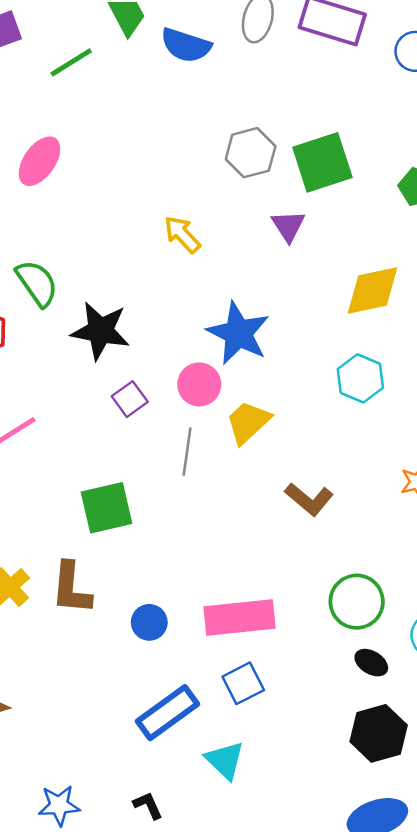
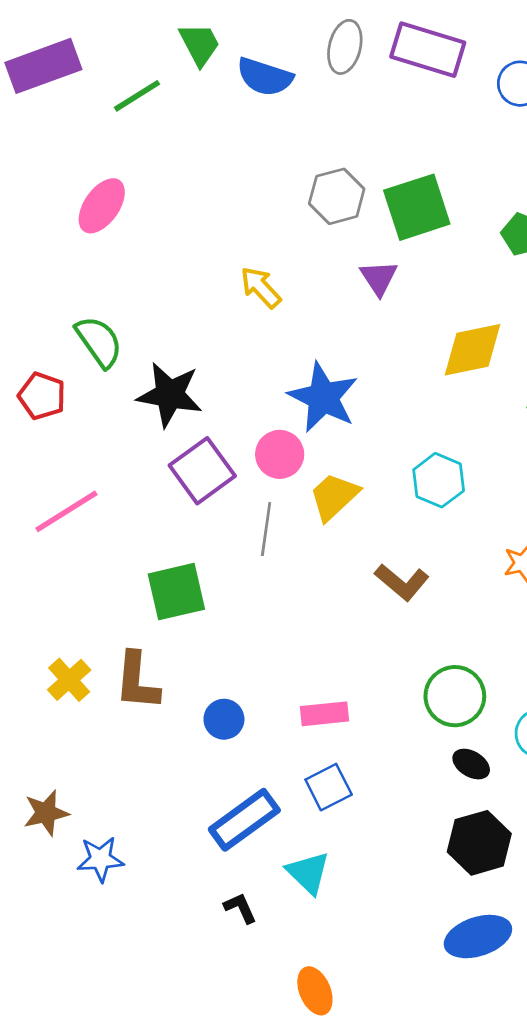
cyan hexagon: (360, 378) -> (439, 480), moved
purple square: (130, 399) -> (202, 471), size x1.6
pink rectangle: (240, 617) -> (324, 714), size x0.6
blue star: (59, 805) -> (100, 859), moved
black L-shape: (148, 805) -> (240, 908), moved

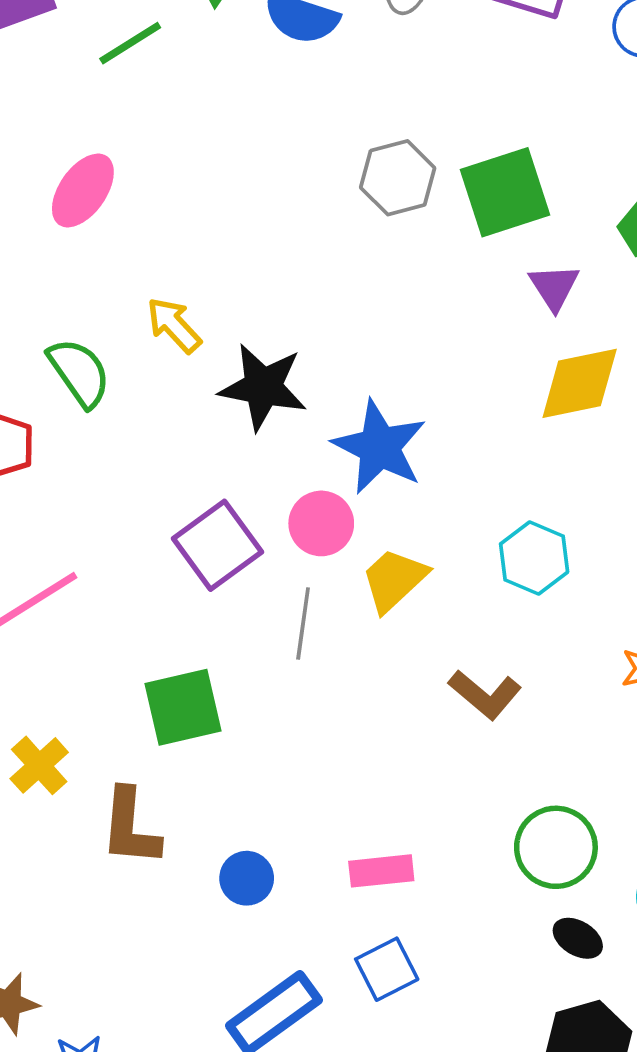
purple triangle: (379, 278) -> (554, 287), moved
yellow arrow: (261, 287) -> (174, 325), moved
black star: (170, 395) -> (263, 387), moved
yellow cross: (69, 680) -> (39, 765), moved

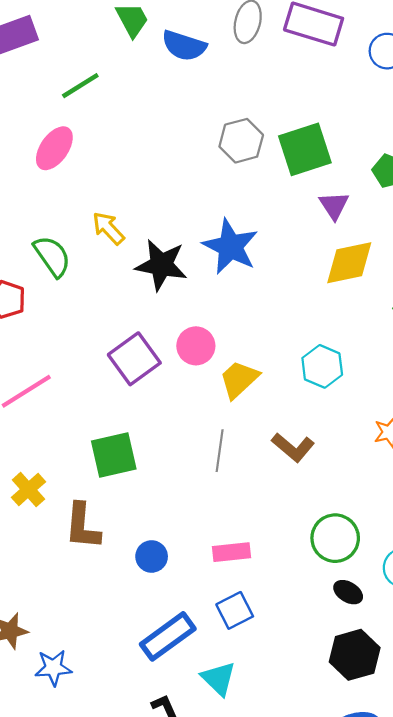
green line: (130, 43) -> (80, 86), moved
blue star: (379, 447) -> (230, 247), moved
gray line: (303, 624) -> (220, 451), moved

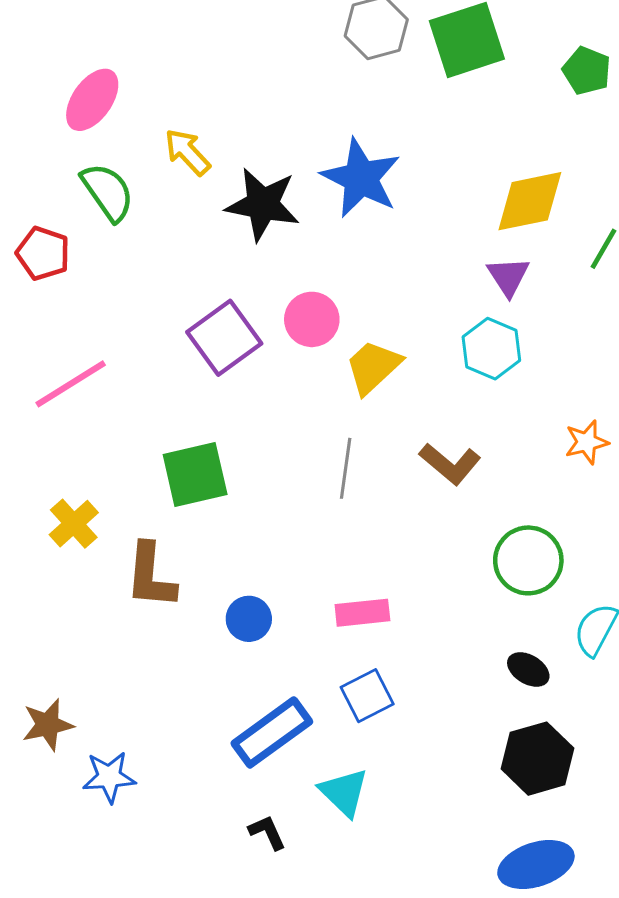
pink ellipse: (54, 148) -> (92, 100), moved
purple triangle: (334, 205) -> (508, 276), moved
green circle: (335, 538) -> (528, 560), moved

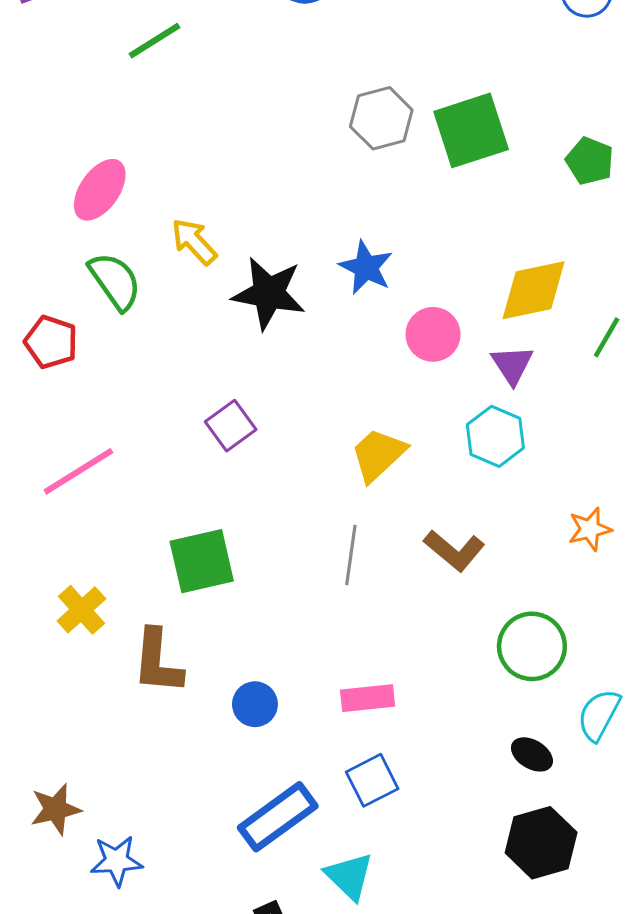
blue star: (361, 178) -> (366, 267), size x0.7
pink circle: (312, 319) -> (433, 334), moved
purple square: (224, 338) -> (231, 426), size x0.7

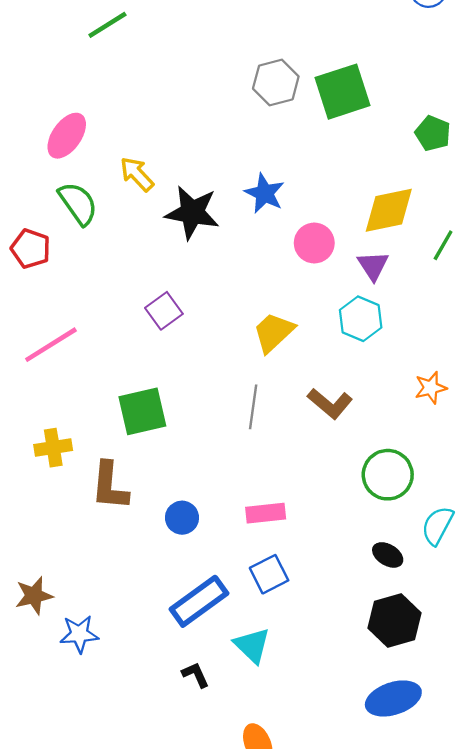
green pentagon: (590, 161) -> (433, 133), moved
yellow cross: (81, 610) -> (53, 448), turned 33

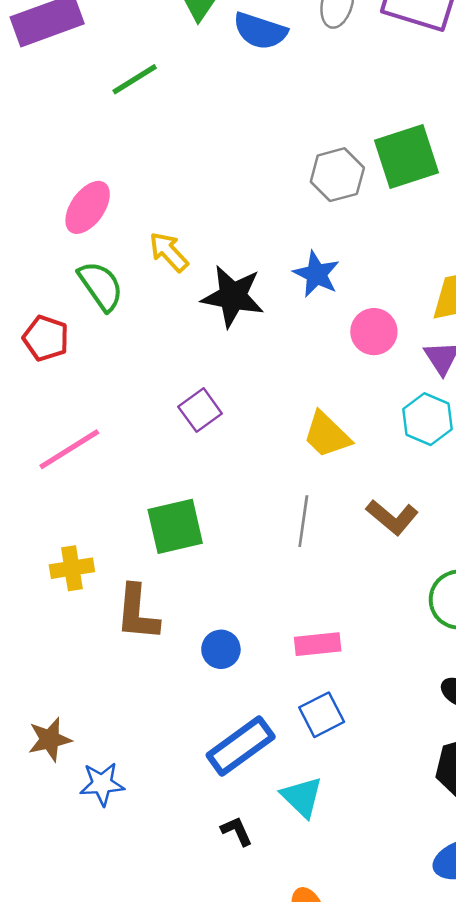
gray hexagon: (276, 83) -> (337, 175), moved
yellow trapezoid: (274, 332) -> (327, 435), turned -93

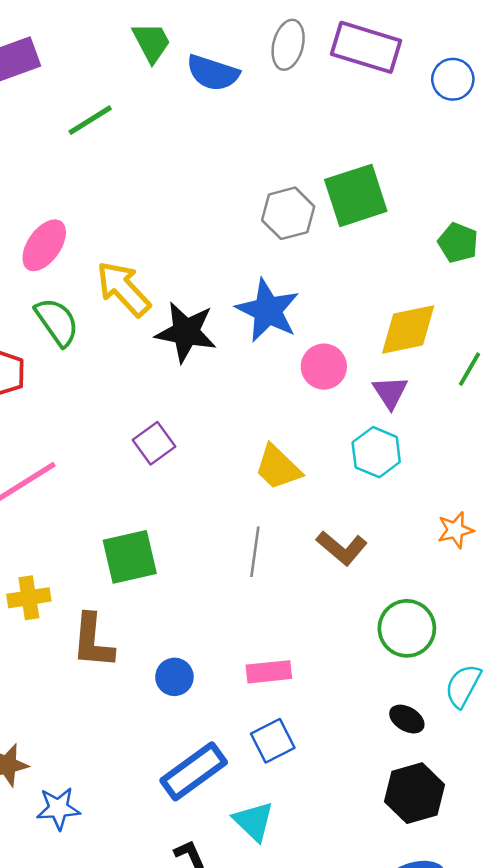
yellow arrow: (169, 252) -> (123, 289), size x1.4
blue star: (316, 274) -> (268, 310), size x1.4

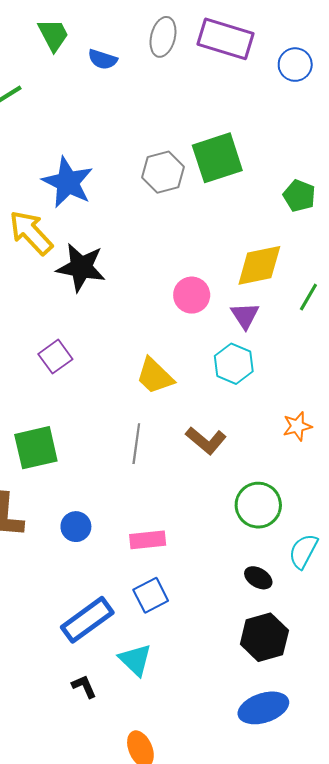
blue semicircle: (213, 73) -> (103, 59), size x0.7
blue star: (268, 310) -> (68, 182), moved
blue circle: (174, 677) -> (76, 527), moved

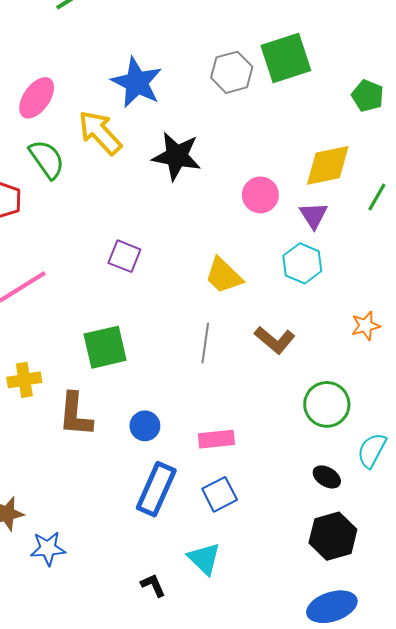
black star: (81, 267) -> (177, 156), moved
purple square: (55, 357) -> (124, 256), turned -32
blue rectangle: (87, 620) -> (156, 489), moved, turned -30

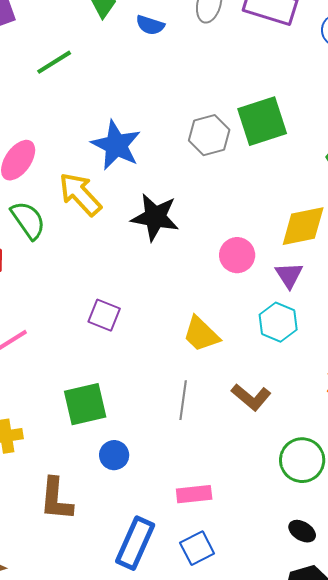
brown L-shape: (75, 415) -> (56, 499), moved
blue circle: (145, 426) -> (114, 455), moved

